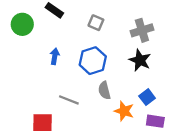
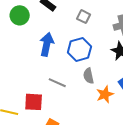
blue arrow: (55, 56) -> (47, 44), size x1.6
orange star: (124, 111) -> (105, 94), turned 30

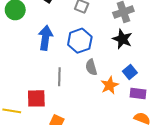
gray line: (57, 83) -> (59, 77), turned 72

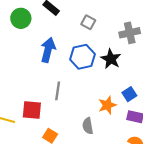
black star: (122, 39) -> (111, 59), moved
gray semicircle: (91, 67) -> (88, 126), moved

